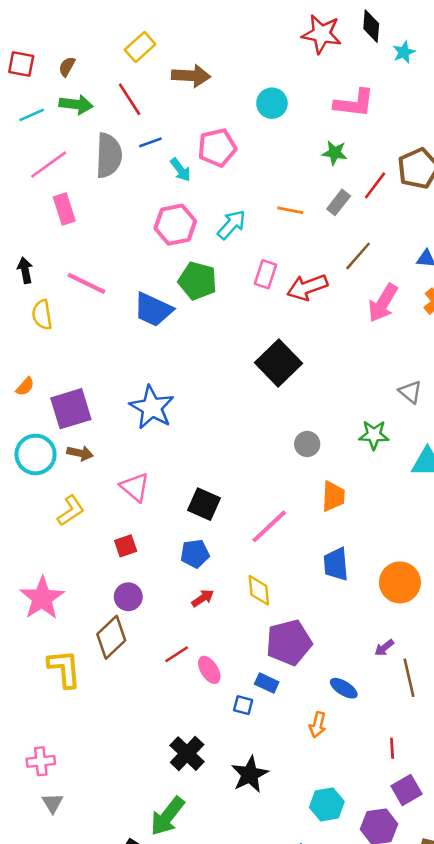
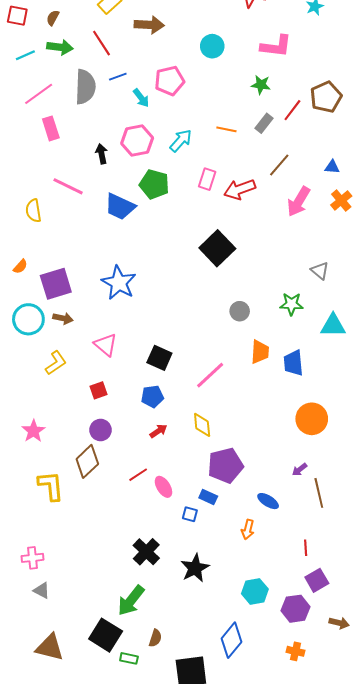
black arrow: (25, 270) -> (102, 154), moved
blue trapezoid: (336, 564) -> (293, 363), moved
pink star: (42, 598) -> (34, 431), size x0.7
gray triangle: (53, 803) -> (42, 590), turned -30

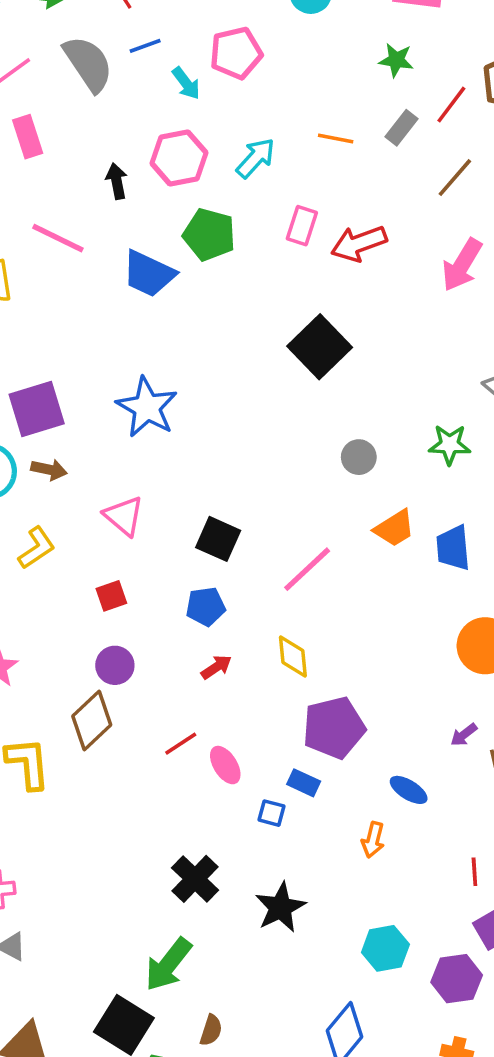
gray semicircle: (85, 87) -> (88, 64), turned -36
brown line: (279, 165) -> (455, 178), moved
orange trapezoid: (260, 352) -> (394, 528), turned 55

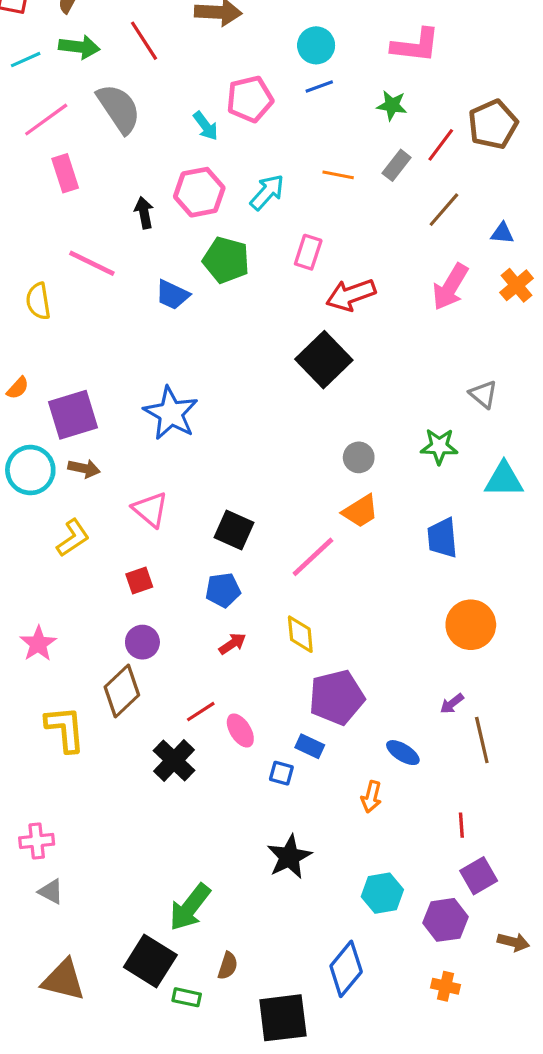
blue line: (145, 46) -> (319, 86), moved
red arrow: (359, 243) -> (351, 295), moved
blue trapezoid: (149, 274) -> (172, 295), size x0.7
orange trapezoid: (394, 528) -> (360, 511), moved
black cross: (195, 879) -> (174, 760), moved

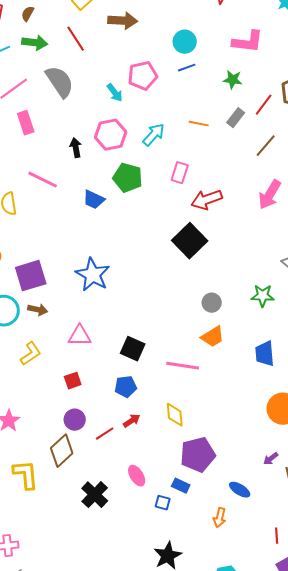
pink triangle: (150, 509) -> (80, 336), turned -40
pink line: (313, 557) -> (183, 366), turned 52
red line: (201, 712) -> (105, 434), moved

